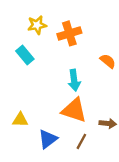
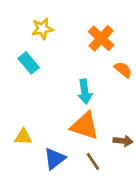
orange cross: (69, 33) -> (101, 38), moved, turned -30
brown line: (81, 141) -> (93, 161), turned -63

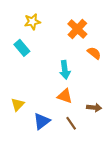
orange triangle: (85, 126) -> (65, 96), size x0.7
yellow triangle: (23, 137) -> (18, 104), turned -48

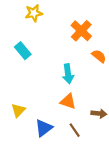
yellow star: (32, 22) -> (34, 13), moved

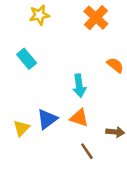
orange cross: (81, 31) -> (96, 18), moved
blue triangle: (44, 128) -> (47, 119), moved

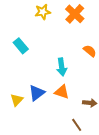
yellow star: (39, 15) -> (43, 12), moved
brown line: (87, 151) -> (77, 125), moved

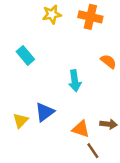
orange cross: (75, 14) -> (90, 17), turned -30
orange triangle: (62, 92) -> (81, 129), moved

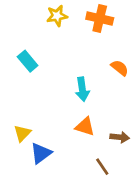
blue triangle: (45, 112) -> (41, 153), moved
orange triangle: (81, 129) -> (85, 127), moved

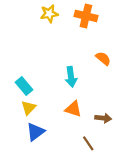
cyan rectangle: (28, 61) -> (24, 86), moved
yellow triangle: (22, 133) -> (29, 108), moved

